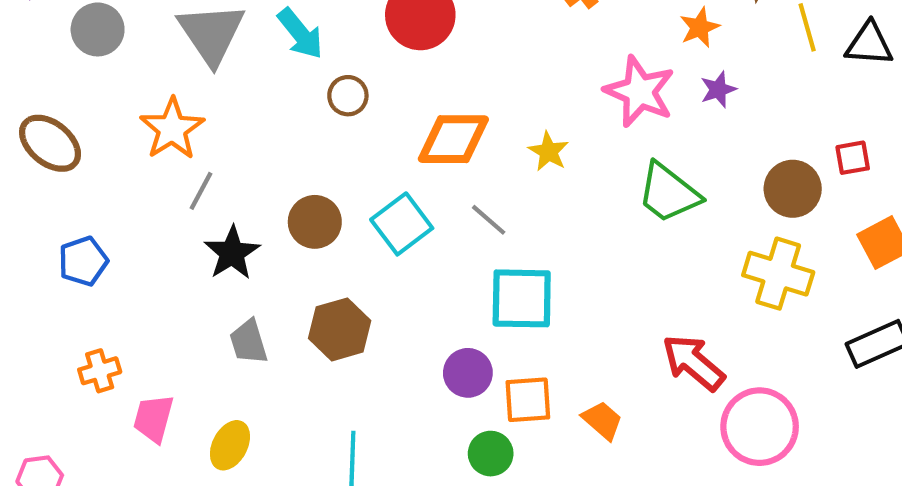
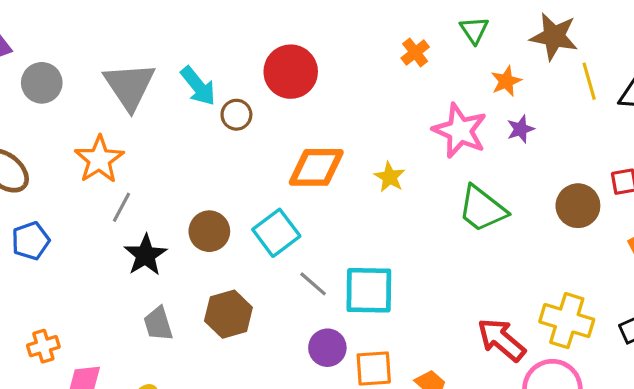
brown circle: (348, 96) -> (236, 115), moved
gray line: (489, 220) -> (313, 284), moved
blue pentagon: (83, 261) -> (31, 241), moved
yellow cross: (778, 274) -> (567, 321), moved

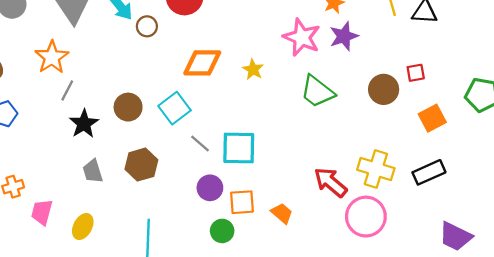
purple star: (520, 129) -> (344, 36), size x1.5

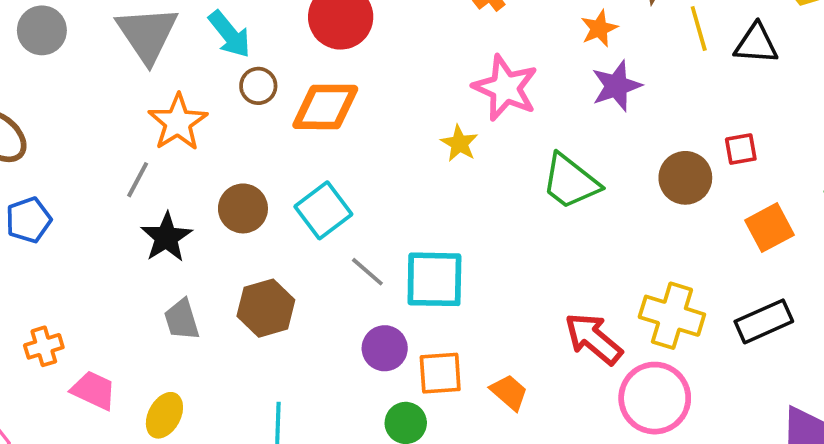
brown circle: (147, 26) -> (258, 86), moved
pink star: (302, 37) -> (505, 88), moved
orange star: (52, 57) -> (178, 122), moved
orange diamond: (202, 63) -> (325, 107), moved
pink trapezoid: (42, 212) -> (94, 390), turned 100

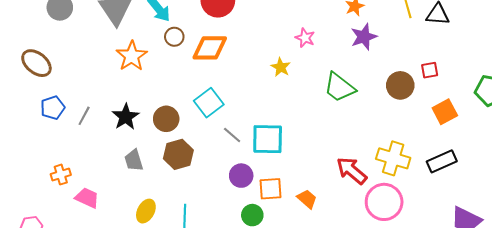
pink star: (505, 88) -> (305, 38), size x0.6
gray line: (138, 180) -> (84, 116), moved
brown circle: (243, 208) -> (166, 119), moved
yellow ellipse: (164, 415) -> (146, 211), moved

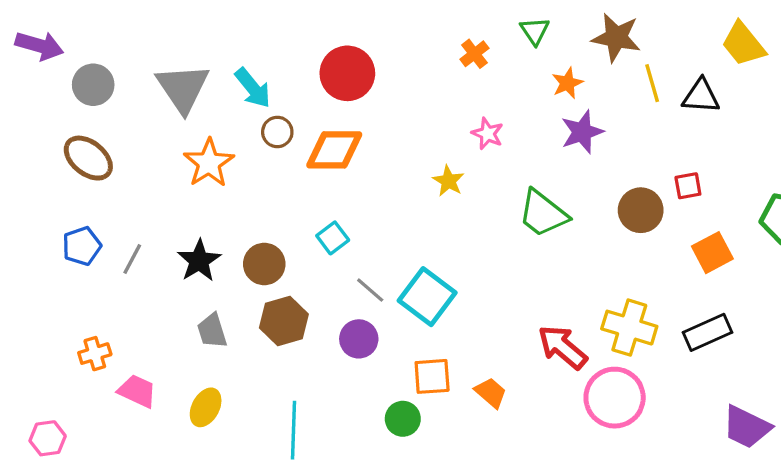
brown ellipse: (36, 63) -> (88, 158), moved
cyan square: (209, 103) -> (333, 238), size x0.7
cyan square: (268, 139) -> (427, 297), turned 36
purple circle: (241, 176) -> (359, 339), moved
yellow ellipse: (146, 211) -> (206, 407), moved

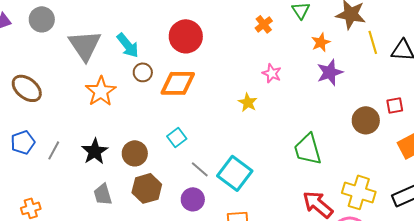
gray circle: (93, 85) -> (42, 19), moved
green trapezoid: (543, 213) -> (308, 149), moved, turned 36

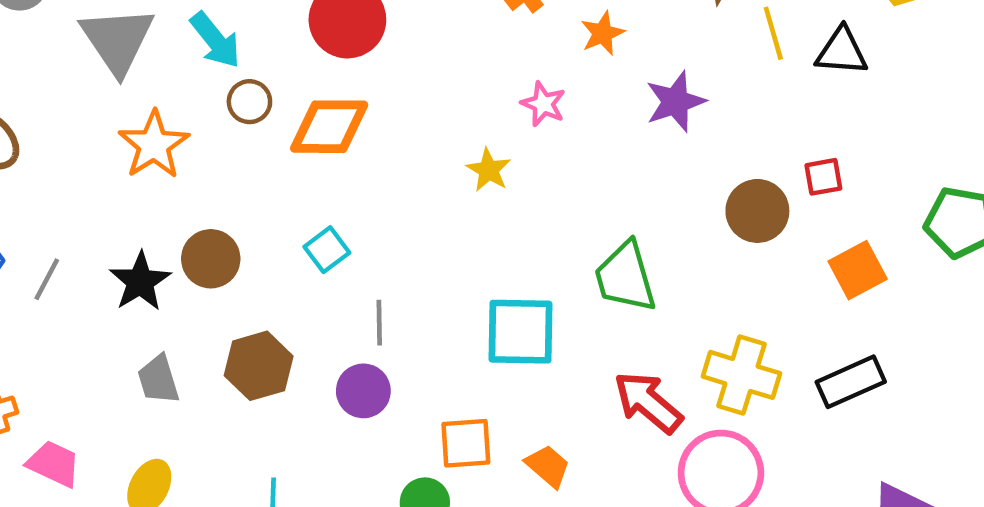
orange star: (321, 42) -> (603, 33), moved
brown circle: (135, 153) -> (211, 259), moved
gray line: (200, 169) -> (379, 323), turned 48
cyan square: (235, 173) -> (521, 332), moved, turned -36

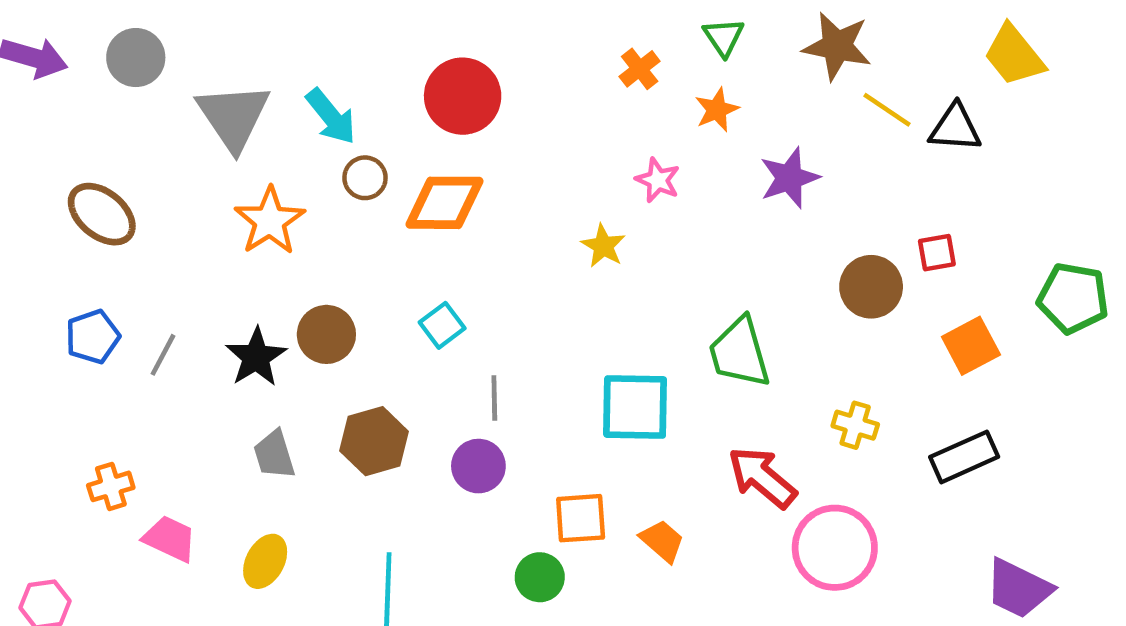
yellow line: (773, 33) -> (887, 110), turned -40
yellow cross: (741, 375) -> (855, 425), moved, size x0.6

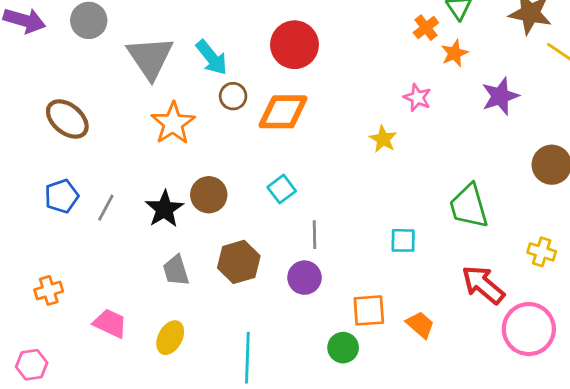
orange cross: (640, 69) -> (426, 28), moved
cyan square: (635, 407) -> (403, 240), size x0.6
orange cross: (111, 486) -> (49, 290), moved

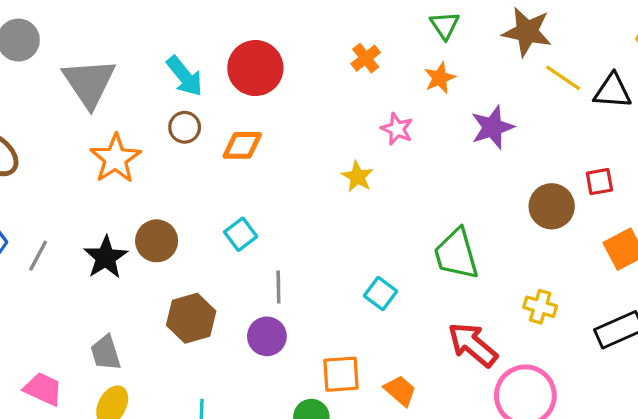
orange cross: (426, 28) -> (366, 58), moved
cyan arrow: (212, 58) -> (185, 76), moved
orange diamond: (283, 112) -> (242, 145), size x0.7
cyan square: (403, 240) -> (380, 294), turned 36
gray trapezoid: (176, 270) -> (106, 353), moved

